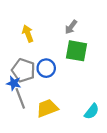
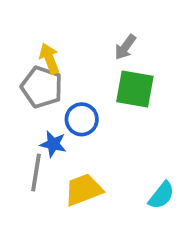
gray pentagon: (23, 70) -> (42, 87), moved
blue star: (14, 83) -> (53, 144), moved
gray line: (20, 98) -> (36, 173), turned 30

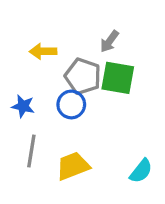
yellow arrow: (49, 59) -> (43, 51), turned -70
gray pentagon: (42, 87) -> (83, 76), moved
blue star: (53, 144) -> (23, 106), moved

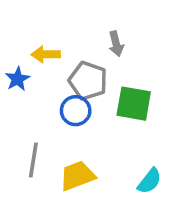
gray arrow: (109, 41) -> (116, 44), turned -50
green square: (118, 78) -> (134, 104), moved
blue star: (23, 106) -> (18, 79), moved, turned 30

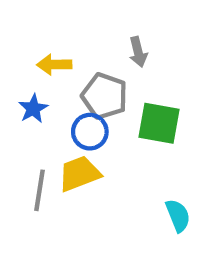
blue star: (18, 79) -> (33, 109), moved
yellow trapezoid: (77, 176) -> (79, 174), moved
cyan semicircle: (150, 181) -> (178, 216), turned -60

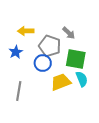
gray arrow: (138, 52) -> (69, 33), moved, turned -32
yellow trapezoid: (79, 174) -> (61, 82), moved
cyan semicircle: (178, 216) -> (82, 79), moved

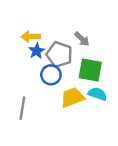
blue star: (16, 52) -> (37, 51), moved
cyan semicircle: (82, 79) -> (97, 94), turned -49

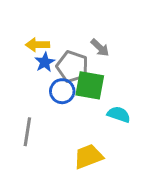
green square: (90, 70) -> (90, 85), moved
yellow trapezoid: (72, 97) -> (88, 156), moved

